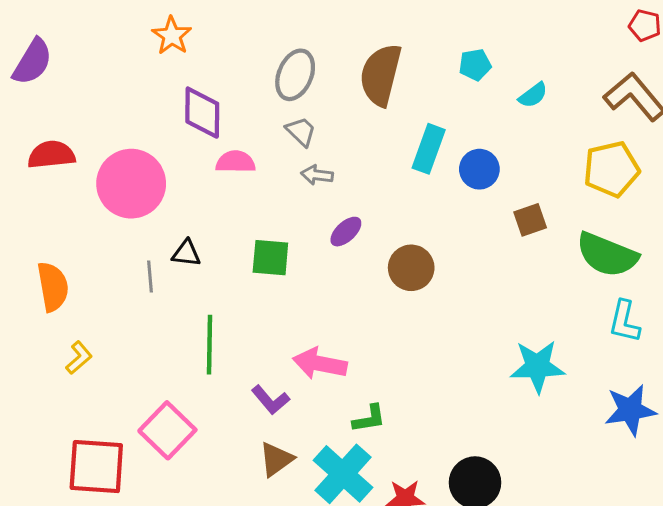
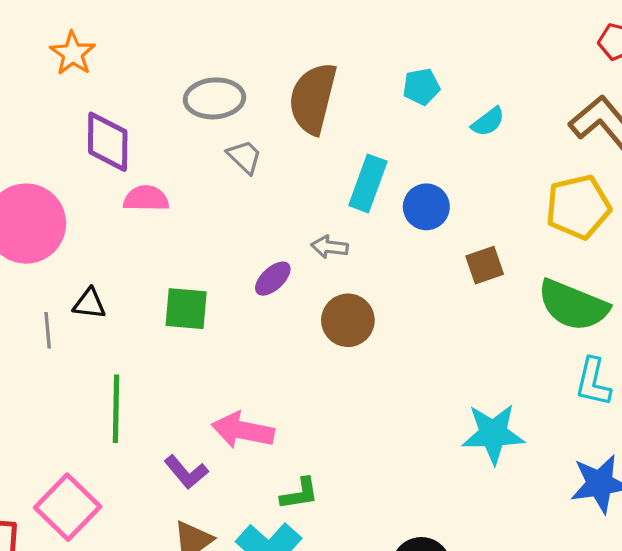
gray ellipse: (295, 75) -> (214, 98), turned 63
gray trapezoid: (301, 131) -> (244, 157), moved
gray arrow: (317, 175) -> (330, 247), moved

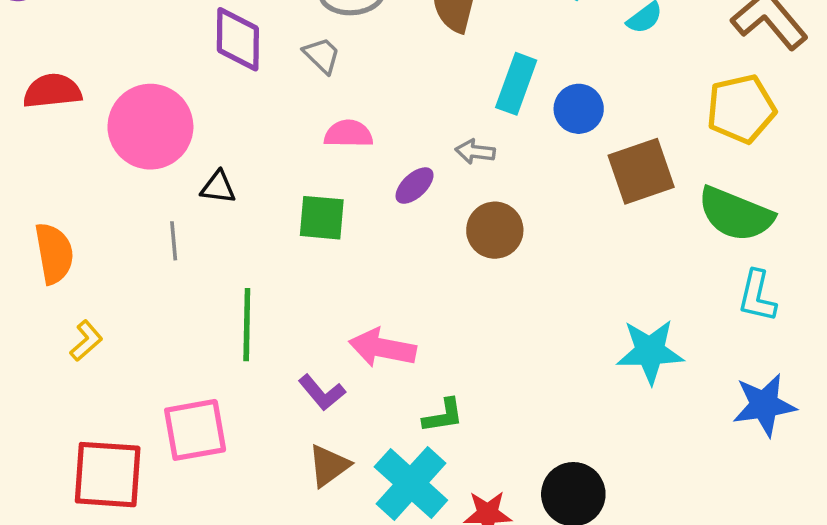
gray trapezoid: (244, 157) -> (322, 55), moved
pink semicircle: (146, 199) -> (349, 134), moved
brown square: (485, 265) -> (641, 171), size x1.6
black triangle: (89, 304) -> (218, 187), moved
pink square: (68, 507) -> (195, 430), turned 36

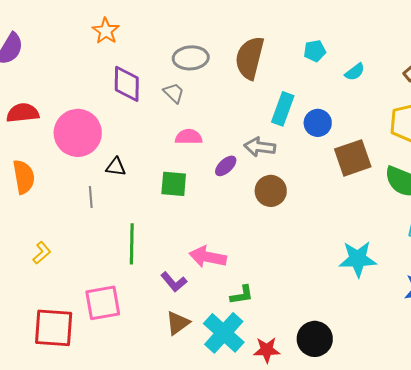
gray arrow: (475, 152) -> (260, 147), size x1.4
orange semicircle: (54, 253) -> (24, 177), moved

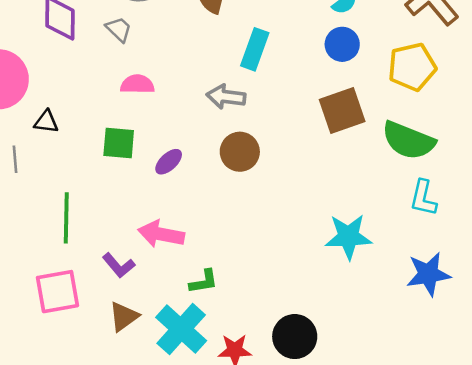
blue circle: (318, 123) -> (342, 44), moved
purple ellipse: (226, 166) -> (169, 162), moved
pink square: (103, 303) -> (57, 292), moved

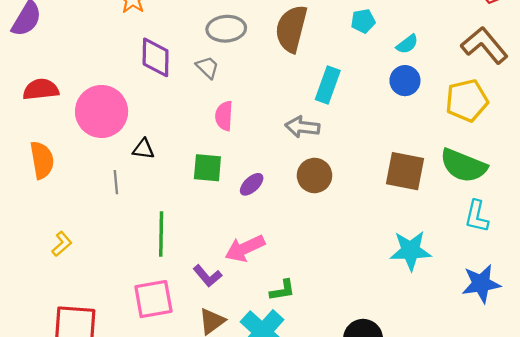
pink semicircle: (137, 84) -> (224, 116), turned -88
brown square: (342, 110) -> (405, 171), moved, turned 30
pink arrow: (161, 234) -> (245, 248), turned -36

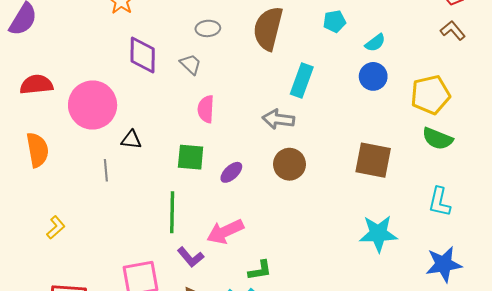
gray ellipse: (226, 29) -> (208, 28), size x0.7
brown L-shape: (484, 45) -> (453, 30), moved, size x0.6
green semicircle: (463, 166) -> (437, 139), moved, size x0.7
green line: (161, 234) -> (172, 212), moved

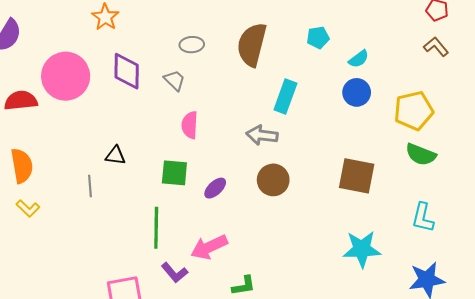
pink circle: (93, 105) -> (66, 76), moved
yellow L-shape: (56, 227) -> (28, 208), moved, turned 85

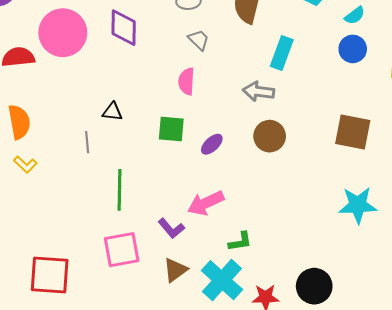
gray trapezoid: (174, 80) -> (199, 40), moved
green line: (156, 228) -> (120, 190), moved

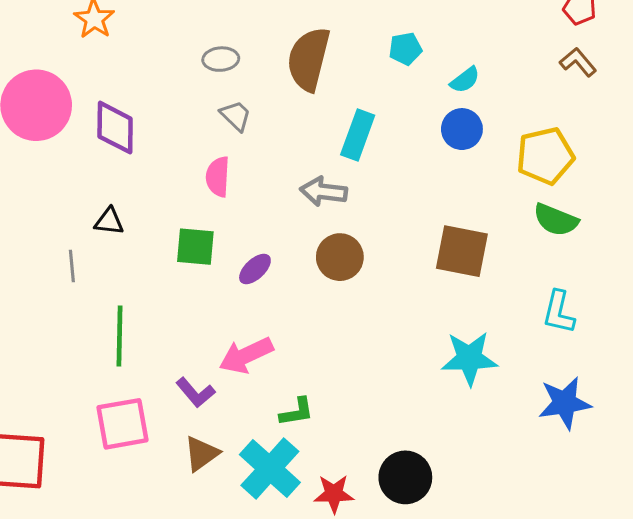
purple diamond: (124, 28) -> (115, 128), moved

